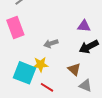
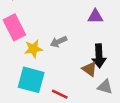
black arrow: (89, 47) -> (99, 56), moved, turned -60
yellow star: (40, 64) -> (33, 49), moved

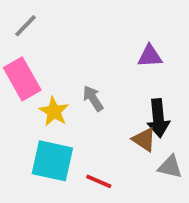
gray arrow: (58, 42) -> (93, 98), turned 84
yellow star: (33, 49) -> (54, 111), turned -30

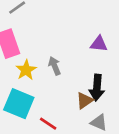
brown triangle: (144, 140) -> (85, 101), turned 42

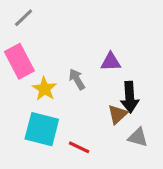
purple triangle: (99, 44) -> (111, 62), moved

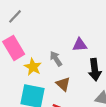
brown triangle: (117, 114) -> (63, 84), moved, turned -32

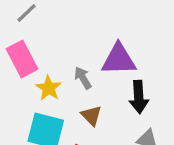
purple triangle: (80, 45) -> (119, 60), size x1.6

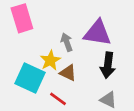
yellow star: (49, 88) -> (50, 60), moved
brown triangle: (91, 116) -> (68, 73), turned -30

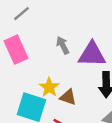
gray arrow: (67, 42) -> (63, 45), moved

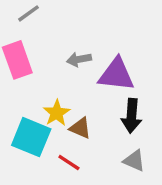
gray arrow: (63, 45) -> (79, 59), turned -78

